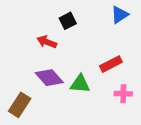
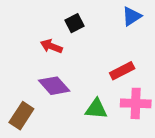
green triangle: (80, 84) -> (96, 109), moved
pink cross: (123, 94) -> (136, 103), size x1.5

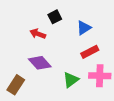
blue triangle: (132, 16) -> (84, 28), moved
green triangle: (96, 109) -> (71, 80), turned -42

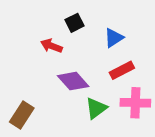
purple diamond: (40, 63) -> (73, 81), moved

